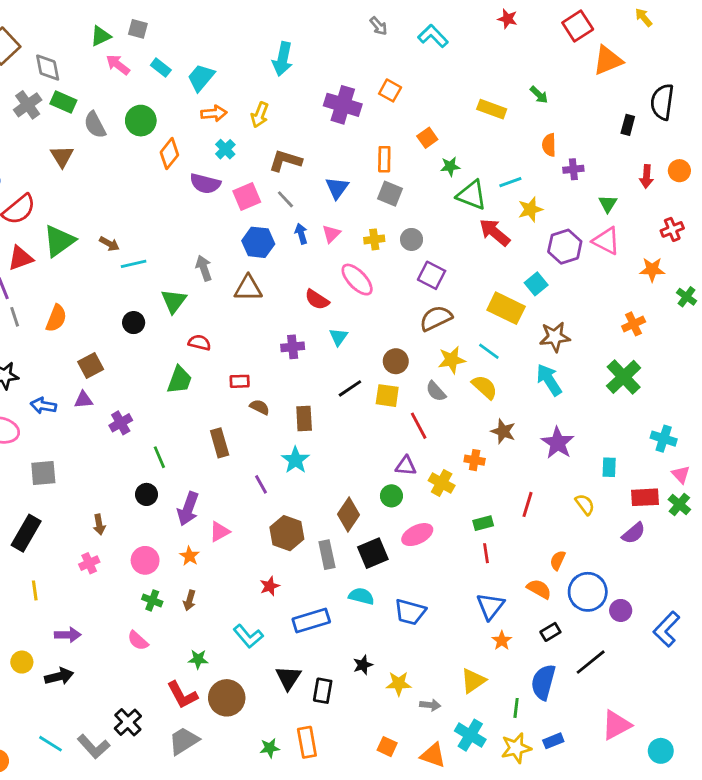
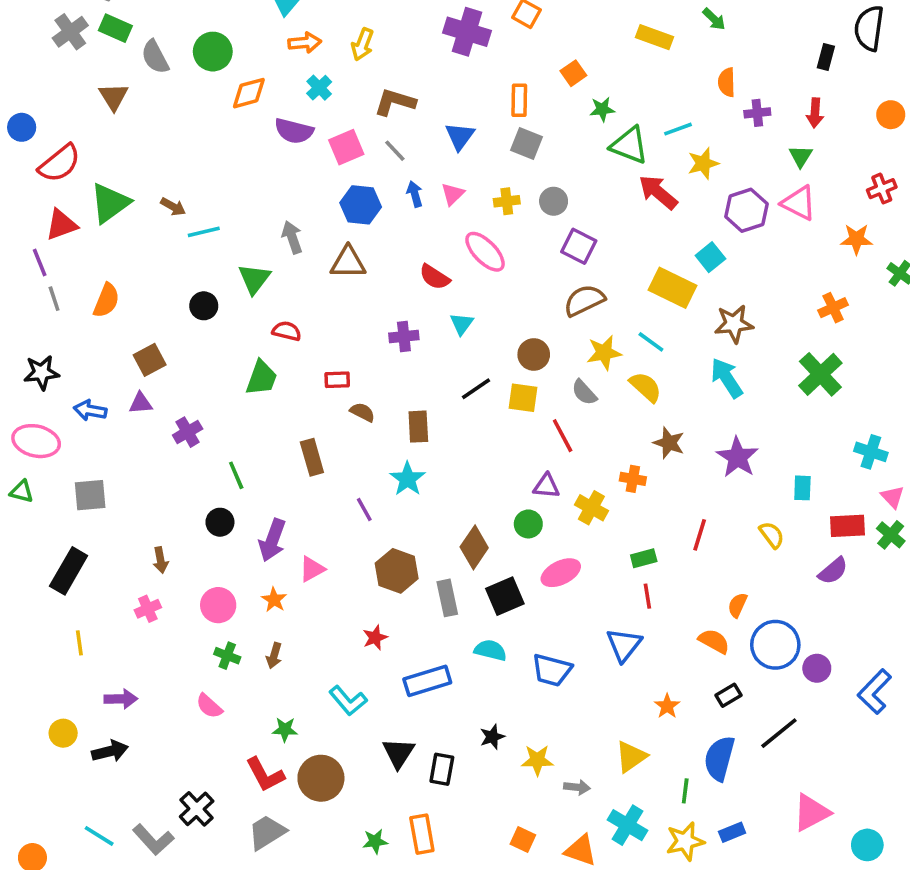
orange diamond: (169, 154) -> (249, 93), turned 36
red arrow: (646, 176) -> (815, 113), moved
blue triangle: (490, 606) -> (624, 645), moved

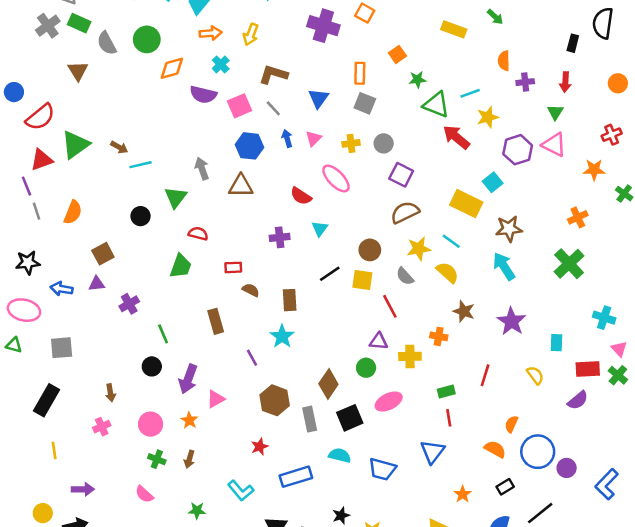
yellow cross: (591, 508) -> (410, 356), turned -30

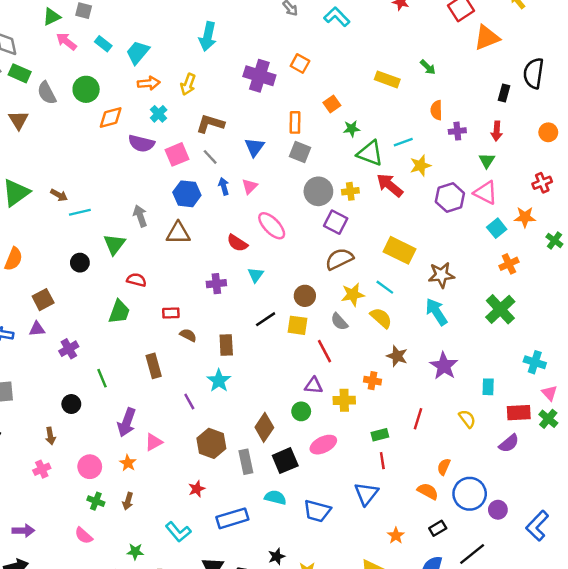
yellow cross: (351, 143) -> (350, 191), moved
gray circle: (384, 143) -> (318, 191), size x1.5
cyan square: (493, 182) -> (497, 228), moved
black circle: (152, 366) -> (71, 404), moved

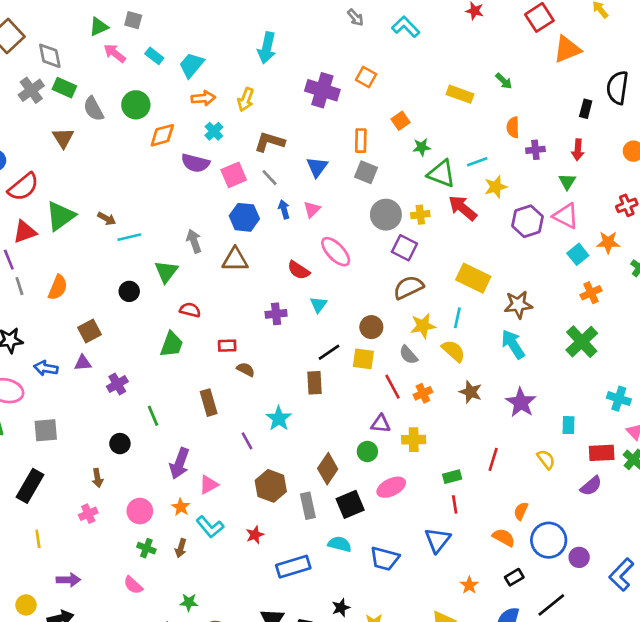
cyan line: (385, 287) -> (457, 318), turned 66
brown rectangle: (226, 345) -> (314, 383), moved
orange cross: (372, 381) -> (423, 393), moved, turned -35
cyan L-shape: (178, 532) -> (210, 527), moved

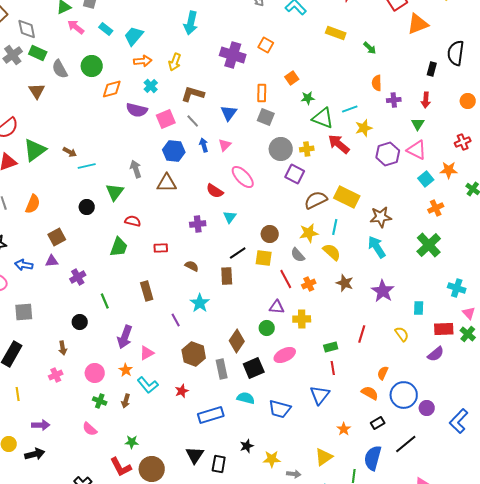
yellow rectangle: (460, 94) -> (336, 33), moved
brown semicircle: (408, 287) -> (316, 200), moved
brown semicircle: (246, 369) -> (192, 266), moved

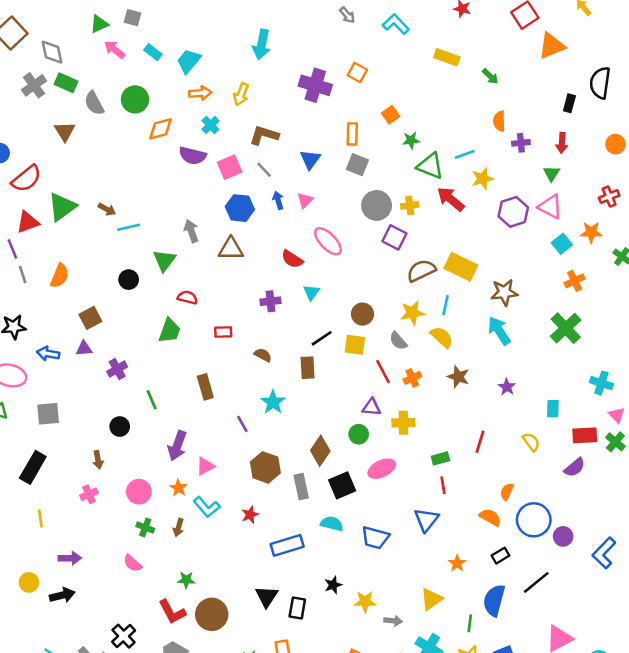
purple star: (383, 291) -> (507, 387), size x0.6

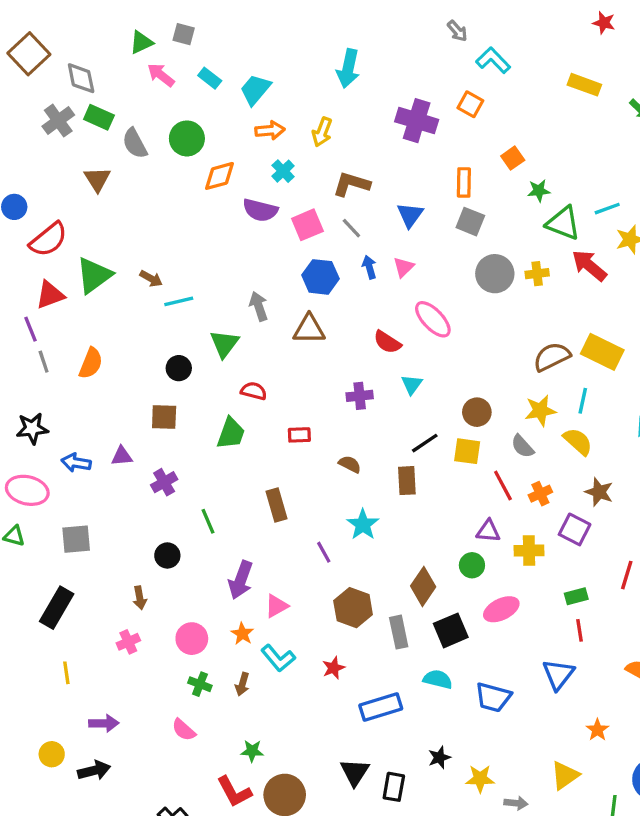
cyan L-shape: (396, 24) -> (493, 60), moved
purple square: (394, 237) -> (575, 529), moved
brown square: (90, 318) -> (164, 417), moved, turned 30

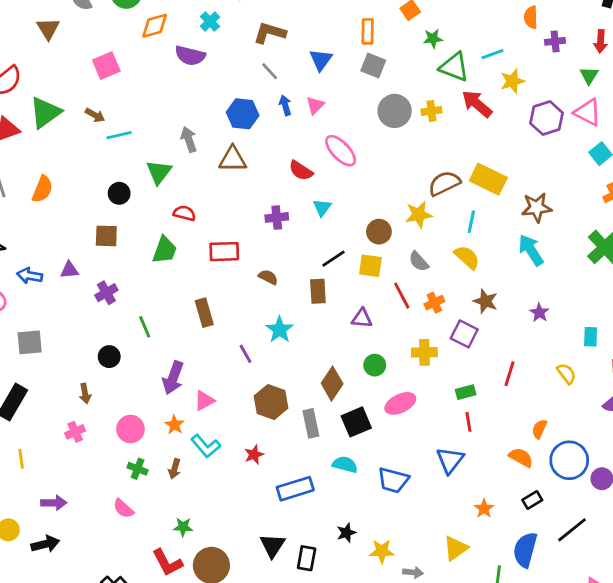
pink square: (307, 225) -> (106, 66), moved
yellow star: (540, 411) -> (419, 215), moved
red rectangle: (299, 435) -> (224, 252), size x1.5
purple triangle: (488, 531) -> (362, 318), moved

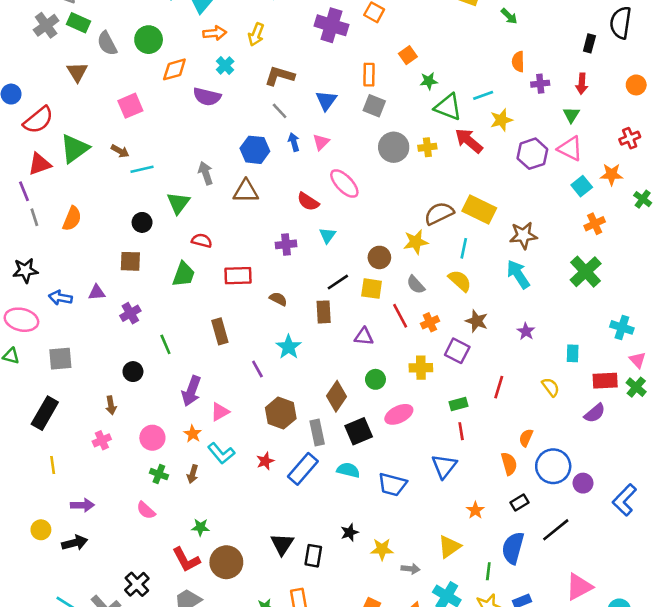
orange semicircle: (521, 457) -> (509, 464), turned 45
blue rectangle: (295, 489) -> (303, 469), moved, turned -32

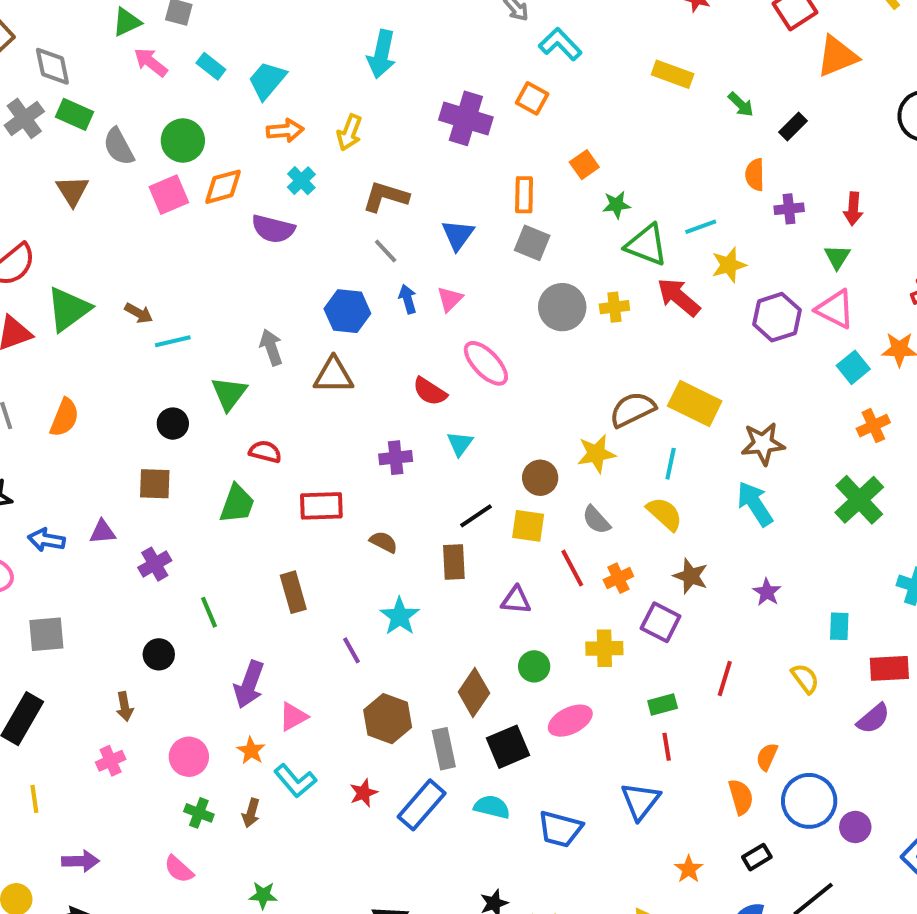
black rectangle: (589, 43) -> (793, 126), moved, turned 30
pink square: (130, 106) -> (169, 195), moved

